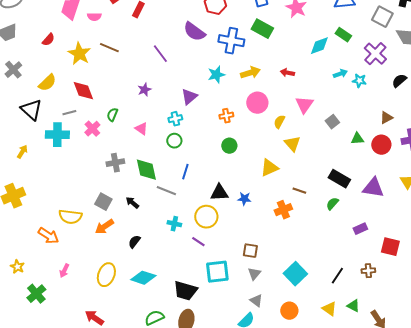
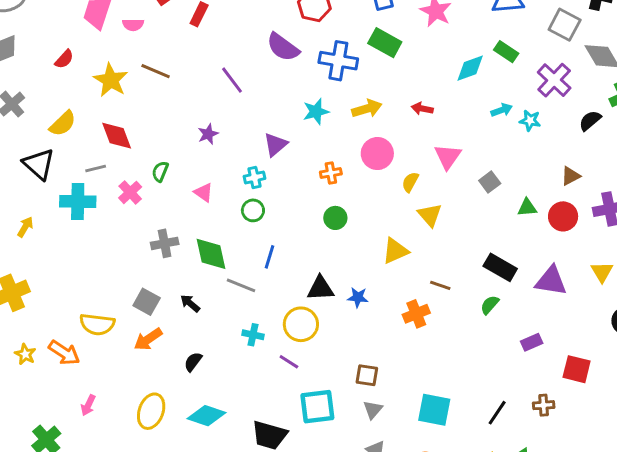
yellow star: (17, 267) -> (25, 354), moved
cyan square: (295, 274) -> (434, 410), turned -35

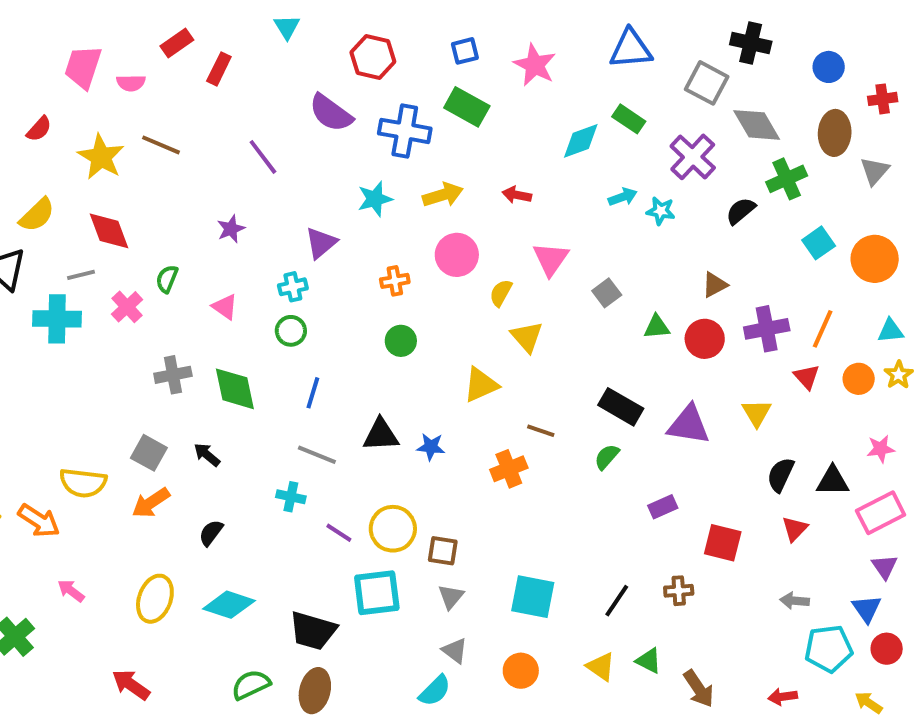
gray line: (241, 285) -> (317, 455), moved
yellow circle: (301, 324) -> (393, 529), moved
pink arrow: (88, 405) -> (71, 591), turned 102

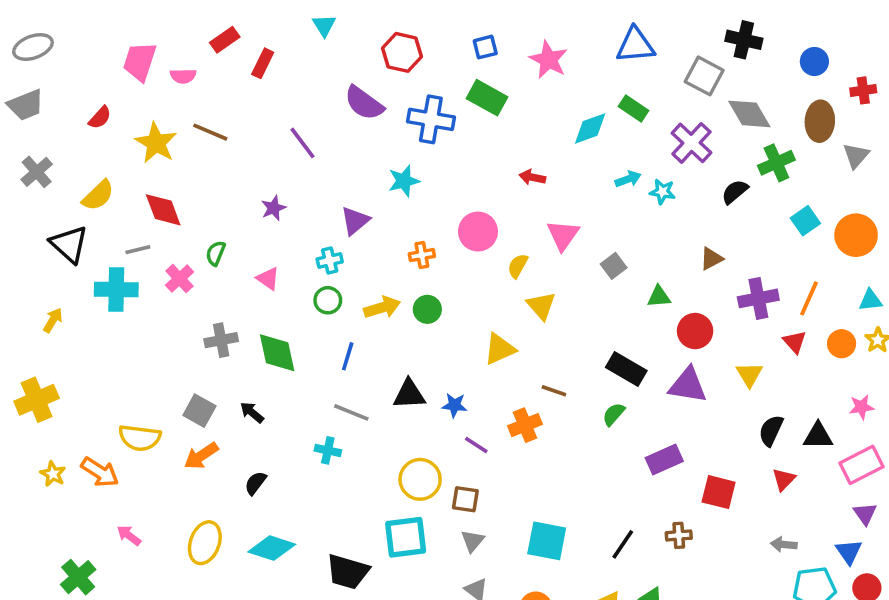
yellow arrow: (443, 195) -> (382, 308), moved
red circle: (705, 339) -> (695, 331), moved
purple rectangle: (663, 507) -> (664, 459), size x1.4
purple line: (339, 533) -> (476, 445), moved

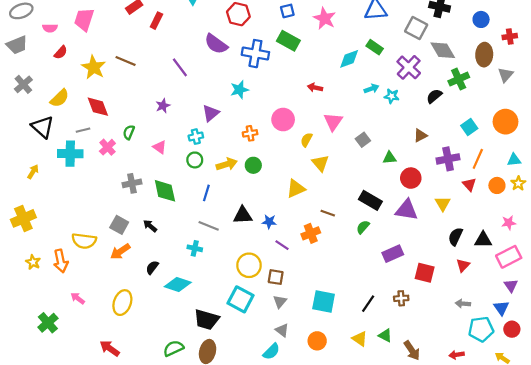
pink semicircle: (183, 76) -> (50, 28), moved
cyan square: (805, 221) -> (469, 127), moved
orange arrow: (100, 472) -> (61, 261), turned 45
cyan square: (406, 537) -> (241, 299), turned 35
cyan diamond: (272, 548) -> (178, 284), moved

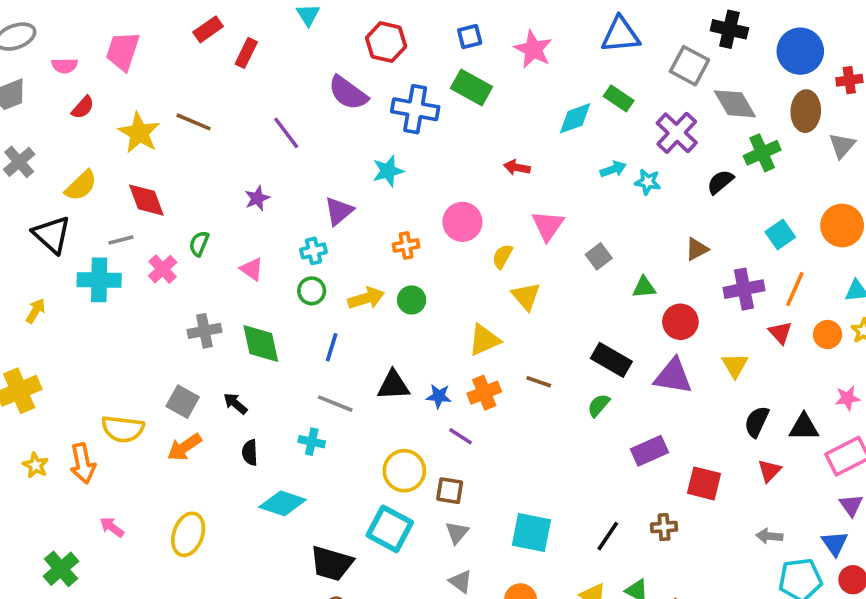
blue circle: (481, 19) -> (800, 51), size x1.6
orange cross: (311, 233) -> (484, 393), moved
black semicircle: (152, 267) -> (250, 453), moved, turned -40

